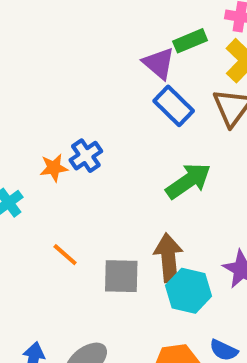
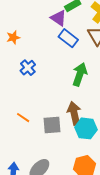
orange star: (54, 168) -> (13, 37), moved
green arrow: (188, 181) -> (80, 74), turned -30

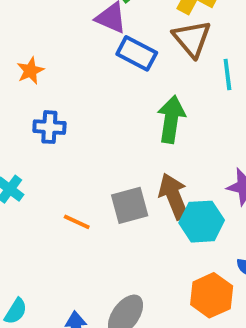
blue cross: (28, 68) -> (49, 127), moved, turned -35
gray square: (52, 125) -> (130, 205), moved

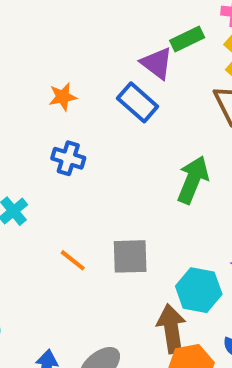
blue rectangle: (137, 53) -> (138, 102), moved
brown arrow: (174, 196) -> (171, 329), moved

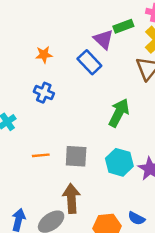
orange line: (73, 260) -> (41, 155), turned -49
cyan hexagon: (199, 290) -> (119, 162), moved
brown arrow: (171, 329) -> (71, 198), moved

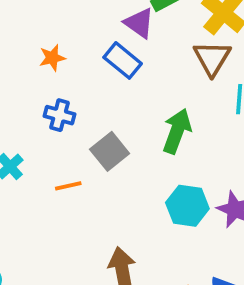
orange line: (41, 155) -> (68, 186), moved
gray square: (76, 156) -> (110, 151), moved, turned -35

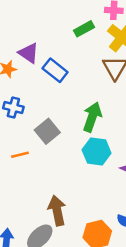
purple triangle: (139, 23) -> (29, 53), moved
cyan hexagon: (187, 206) -> (97, 151), moved

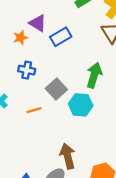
blue rectangle: (55, 70) -> (61, 37), turned -66
cyan hexagon: (97, 151) -> (81, 105), moved

